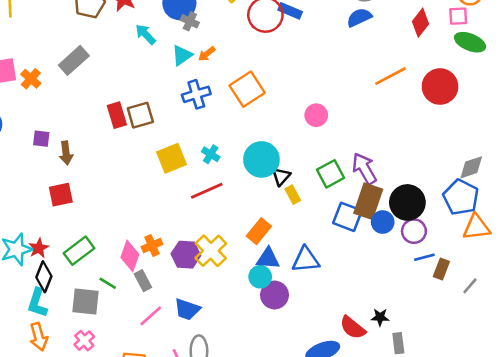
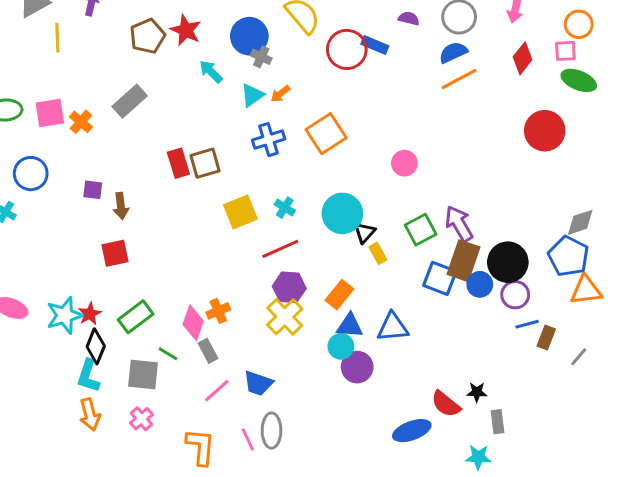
orange line: (390, 76) -> (459, 79), moved
purple hexagon: (186, 255) -> (289, 287), moved

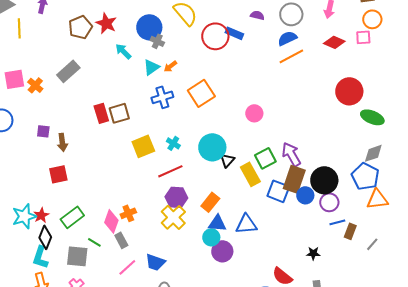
red diamond: (523, 58) -> (334, 42), turned 75
green ellipse: (579, 80) -> (372, 117), moved
yellow rectangle: (378, 253) -> (250, 174), moved, size x1.6
black star: (477, 392) -> (313, 253), moved

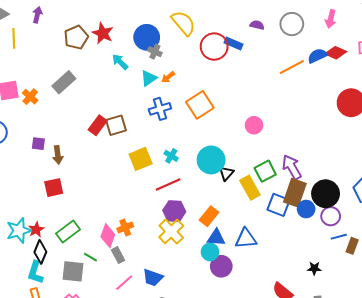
blue semicircle: (287, 38) -> (317, 56), moved
red rectangle: (101, 113) -> (98, 125), turned 54

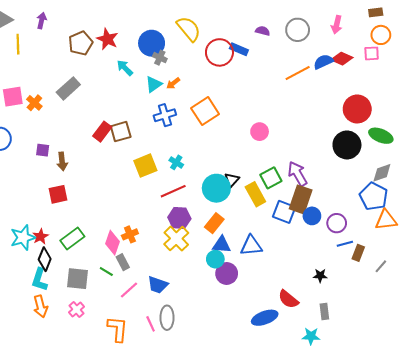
cyan circle: (211, 160) -> (216, 188), moved
black circle: (326, 194) -> (347, 145), moved
green line: (90, 257) -> (106, 271), moved

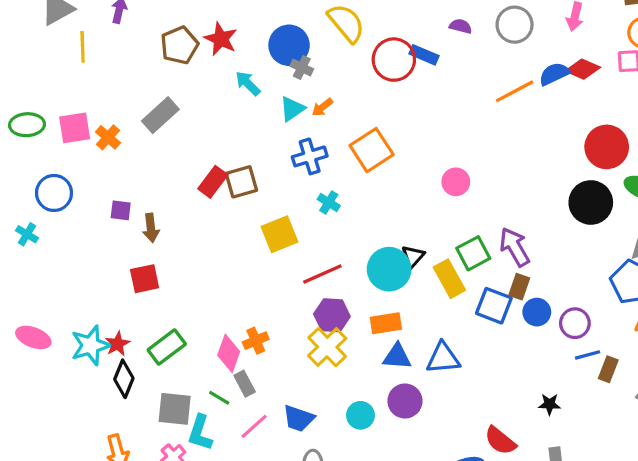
cyan cross: (176, 162) -> (329, 202), moved
brown rectangle: (301, 199) -> (519, 287), size x0.6
orange rectangle: (214, 223) -> (386, 323), turned 42
cyan circle: (215, 259) -> (360, 415), moved
cyan L-shape: (39, 280) -> (200, 433), moved

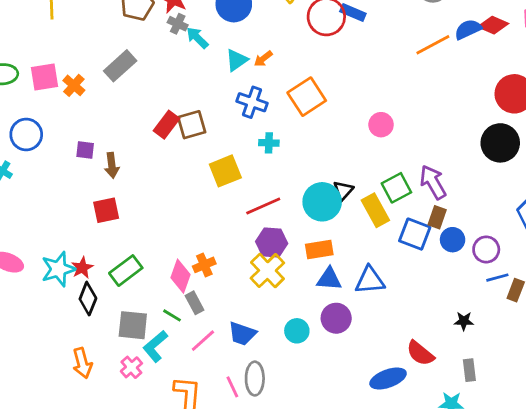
gray cross: (302, 67) -> (178, 24), moved
blue cross: (310, 156) -> (252, 102), turned 36
cyan cross: (329, 202) -> (269, 143), turned -30
cyan L-shape: (200, 433) -> (155, 346), turned 32

